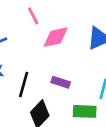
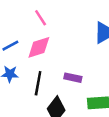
pink diamond: (56, 37) -> (39, 47), moved

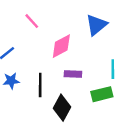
pink diamond: (39, 47) -> (61, 46), moved

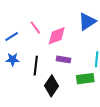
pink line: (32, 21) -> (35, 28), moved

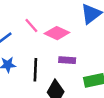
pink diamond: (57, 36) -> (57, 33), turned 50

